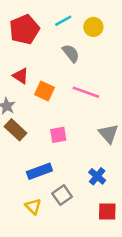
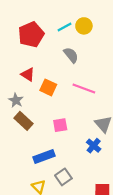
yellow circle: (93, 27) -> (84, 26), moved
blue cross: (97, 176) -> (94, 146), moved

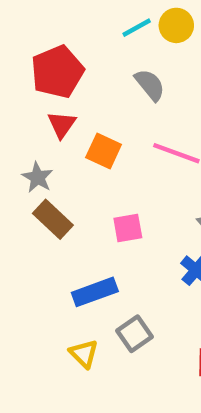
red pentagon: (31, 35) -> (57, 72), moved
red triangle: (28, 74) -> (62, 125), turned 32

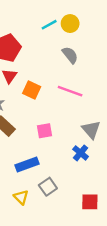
gray semicircle: (150, 85) -> (70, 55), moved

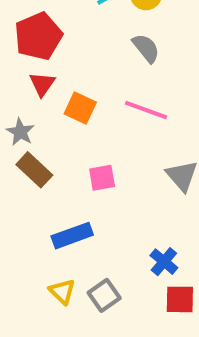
blue cross: (81, 153) -> (164, 262), moved
gray square: (48, 187) -> (104, 295), moved

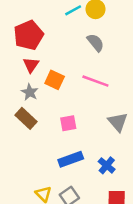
gray star: (20, 132) -> (30, 92), moved
blue rectangle: (72, 236) -> (71, 159), moved
blue cross: (164, 262) -> (107, 165), moved

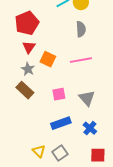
gray semicircle: (95, 43) -> (81, 29), turned 35
pink line: (95, 81) -> (81, 60), turned -30
gray triangle: (118, 122) -> (87, 98), moved

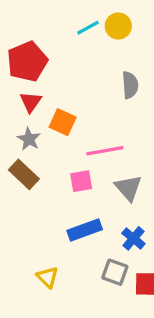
gray semicircle: (81, 29) -> (130, 85), moved
pink line: (81, 60) -> (105, 151), moved
gray square: (60, 153) -> (115, 272), moved, turned -35

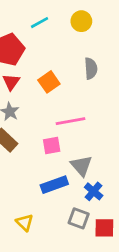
cyan line: (88, 28) -> (39, 23), moved
orange square: (63, 122) -> (49, 82), moved, turned 30
gray triangle: (128, 188) -> (81, 166), moved

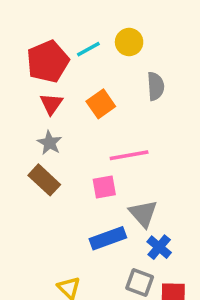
yellow circle: (81, 21) -> (129, 42), moved
cyan line: (39, 23) -> (88, 49), moved

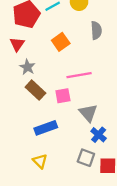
red triangle: (51, 104) -> (17, 44), moved
brown rectangle: (44, 180) -> (35, 90), moved
blue rectangle: (108, 238) -> (46, 128), moved

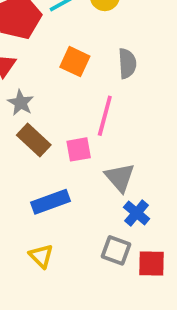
gray semicircle: (96, 30) -> (127, 63), moved
orange square: (61, 42) -> (75, 62), turned -30
pink line: (79, 75) -> (105, 116), turned -65

